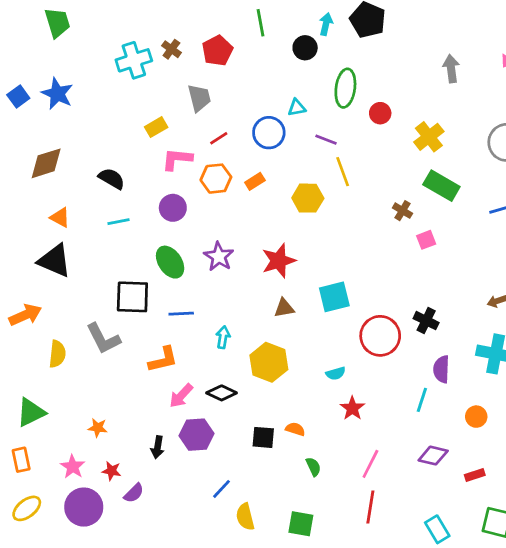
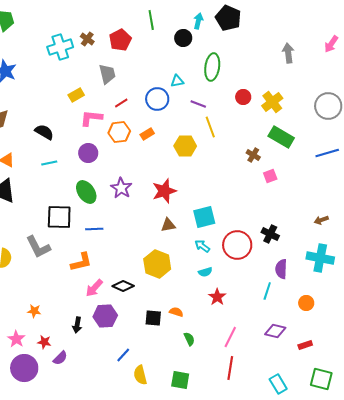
red circle: (380, 113) -> (243, 97), moved
cyan arrow: (223, 337) -> (202, 246), moved, turned -63

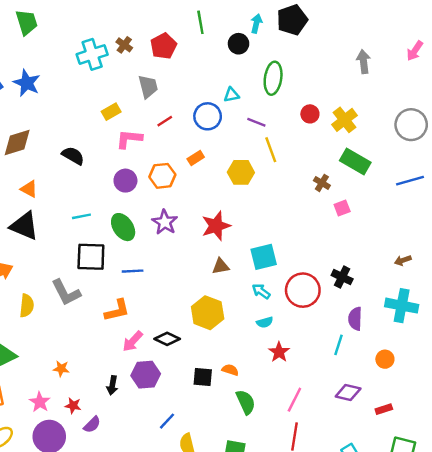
black pentagon: (228, 18) -> (292, 20), turned 30
orange hexagon: (119, 132) -> (162, 176), moved
cyan line: (49, 163) -> (81, 216), moved
green semicircle: (189, 339) -> (246, 402), size x1.5

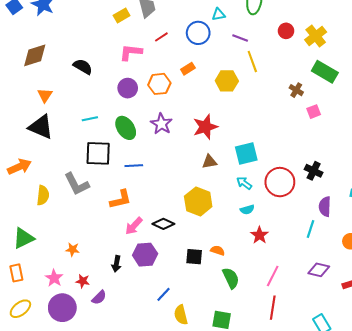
yellow rectangle: (111, 112) -> (122, 16), moved
orange triangle: (29, 189) -> (45, 95), turned 35

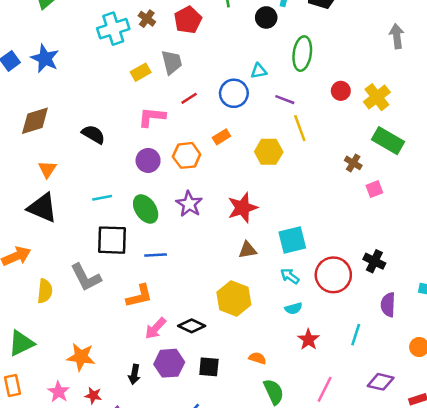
cyan line: (311, 229) -> (356, 335), moved
orange star: (73, 249) -> (81, 357), size x1.6
black square: (194, 257) -> (209, 367), moved

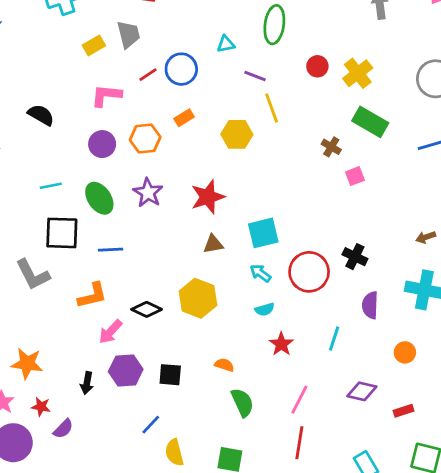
blue circle: (234, 93) -> (181, 69), moved
black diamond: (192, 326) -> (147, 309), moved

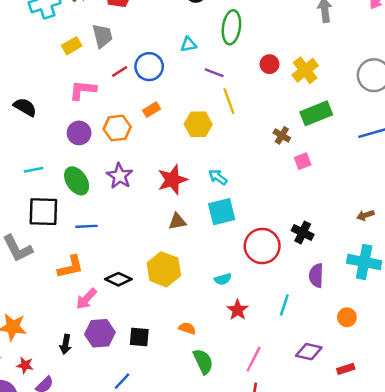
green rectangle: (370, 122) -> (316, 113), turned -52
cyan arrow: (260, 273) -> (218, 177), moved

